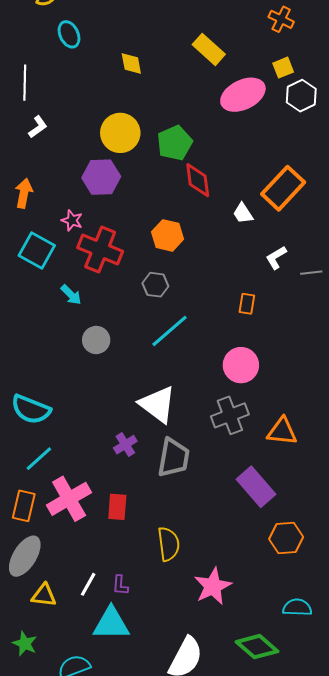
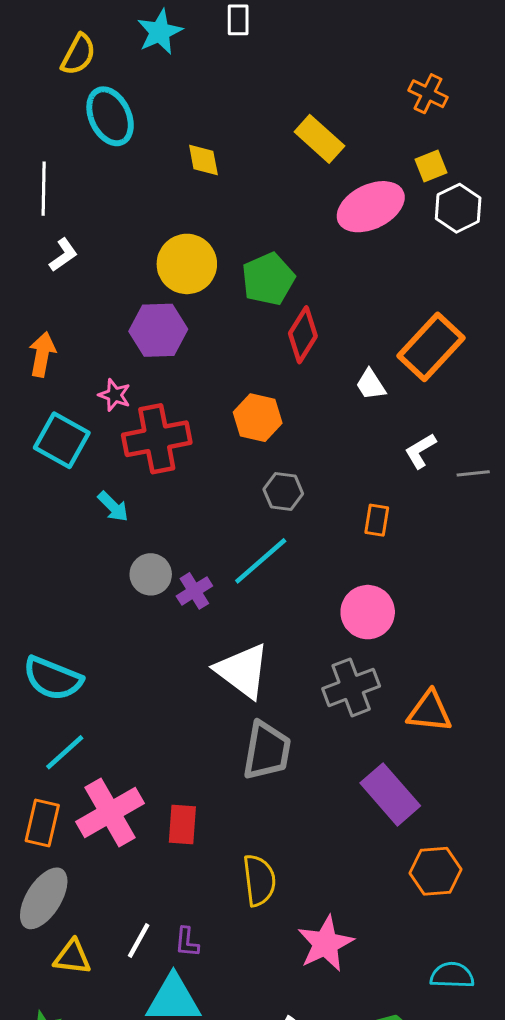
cyan ellipse: (69, 34) -> (110, 116), size x1.4
red diamond: (198, 180) -> (303, 335), turned 39
red cross: (100, 250) -> (157, 439), turned -33
gray hexagon: (155, 285) -> (283, 492), moved
purple cross: (125, 445) -> (194, 591), moved

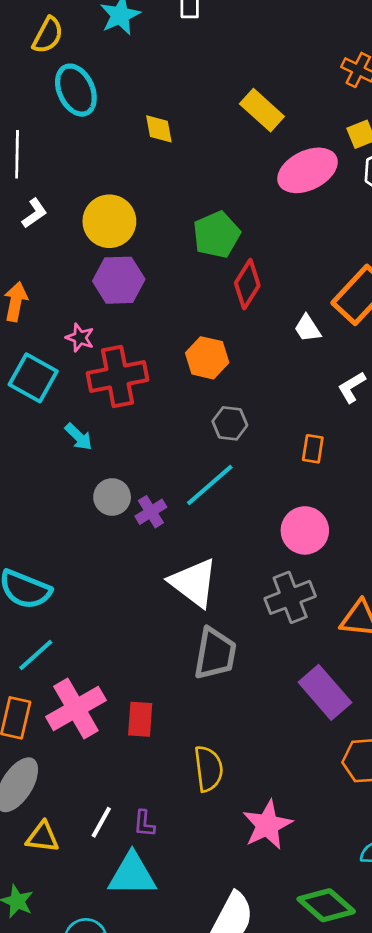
yellow circle: (187, 264) -> (109, 221), moved

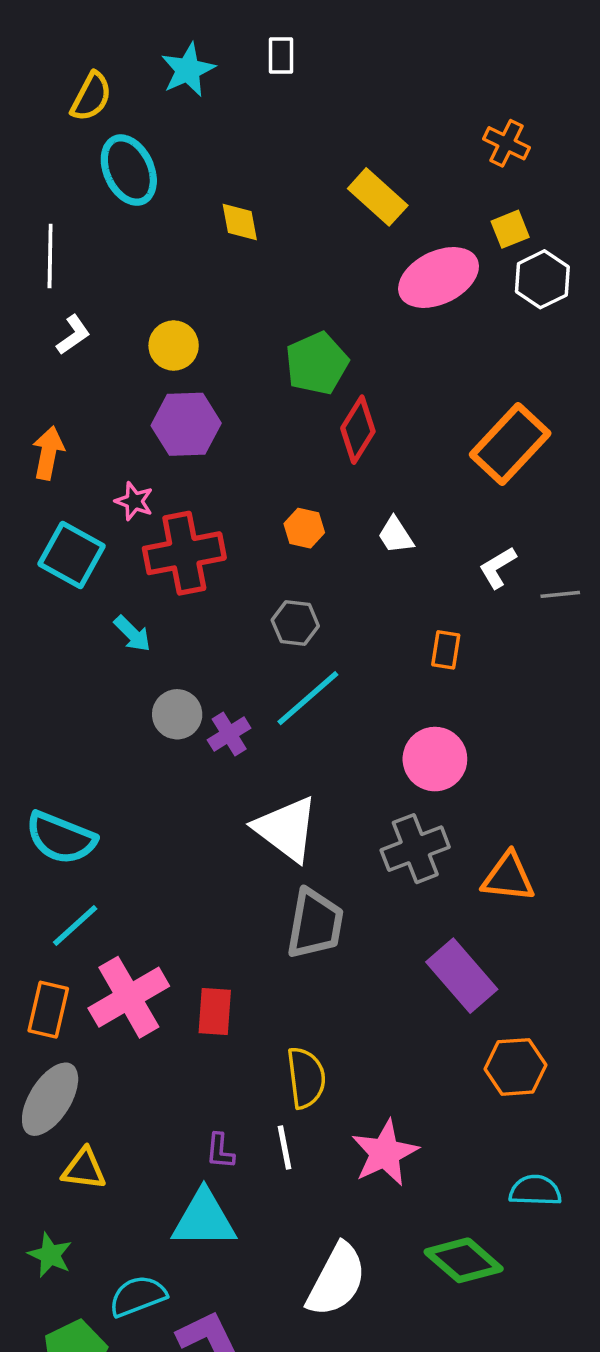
yellow circle: (109, 221) -> (174, 346), size x0.7
white trapezoid: (307, 328) -> (396, 535), moved
orange hexagon: (207, 358) -> (304, 528), size x0.7
gray hexagon: (230, 423) -> (295, 623), moved
white line: (101, 822) -> (285, 1148), moved, turned -40

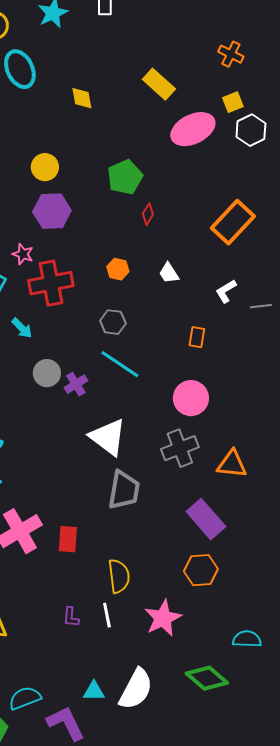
red diamond: (358, 430) -> (148, 214), size x0.6
cyan line: (308, 698) -> (120, 364), turned 75
orange hexagon: (515, 1067) -> (201, 570), moved
cyan triangle: (204, 1219) -> (94, 691), moved, size x0.6

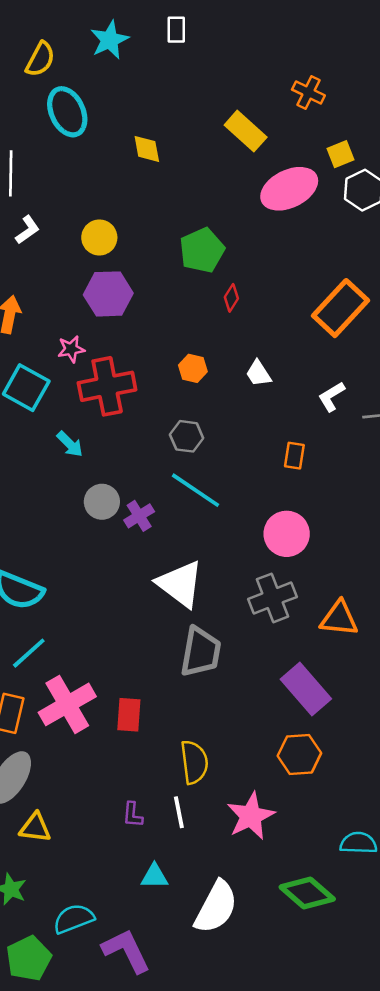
orange cross: (231, 54) -> (308, 93), moved
pink star: (23, 254) -> (71, 349), turned -30
cyan triangle: (94, 691) -> (154, 876), moved

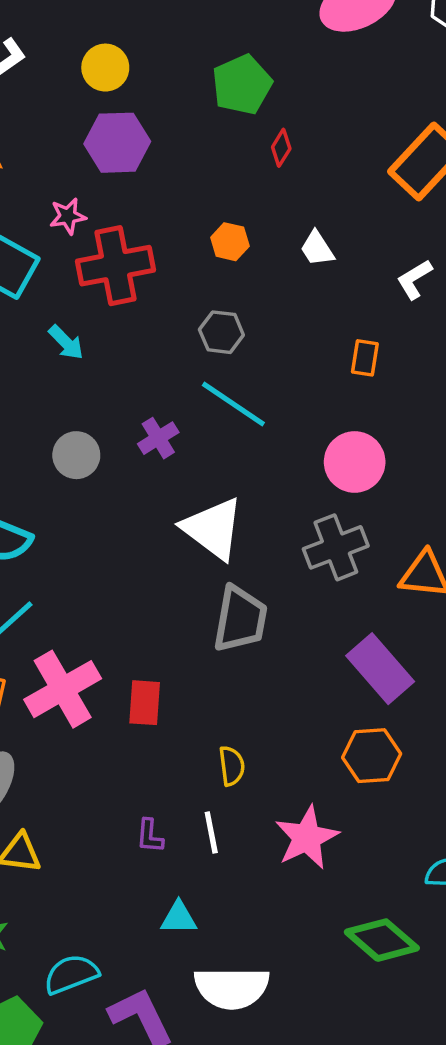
gray circle: (102, 502) -> (76, 455), moved
yellow semicircle: (194, 762) -> (232, 766), size x0.7
white semicircle: (216, 907) -> (232, 988), moved, turned 62

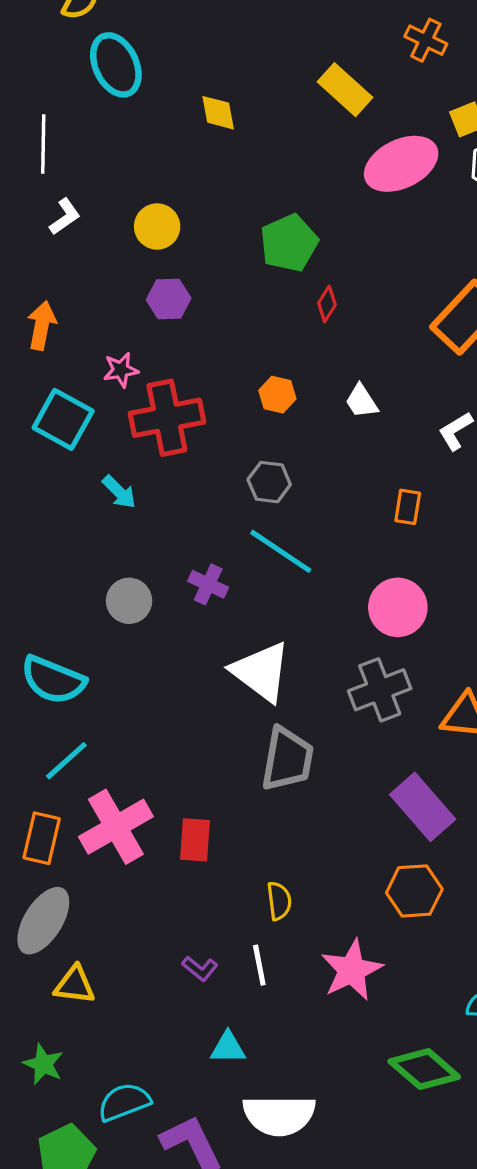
purple hexagon: (117, 143) -> (169, 299), size x0.7
purple cross: (158, 438) -> (208, 584), turned -33
purple L-shape: (150, 836) -> (200, 968), turned -56

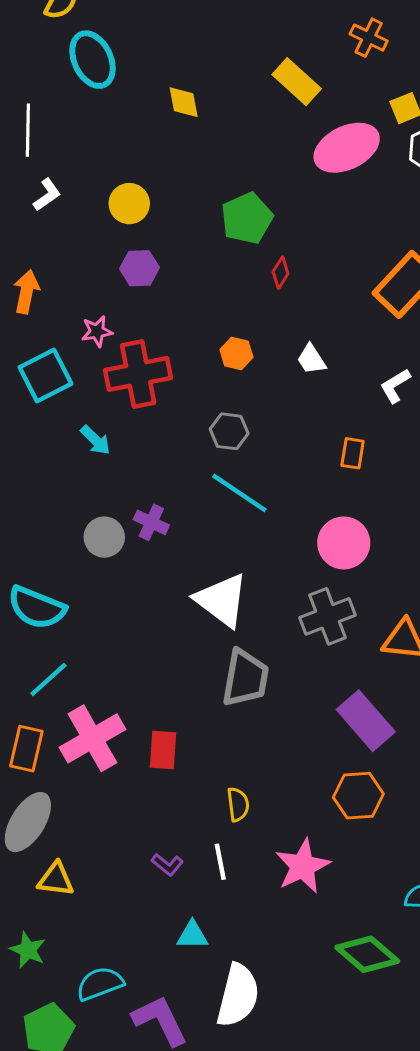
cyan square: (63, 419) -> (45, 375), turned 34
purple cross: (208, 584) -> (151, 522), moved
white semicircle: (279, 1115) -> (238, 995), turned -76

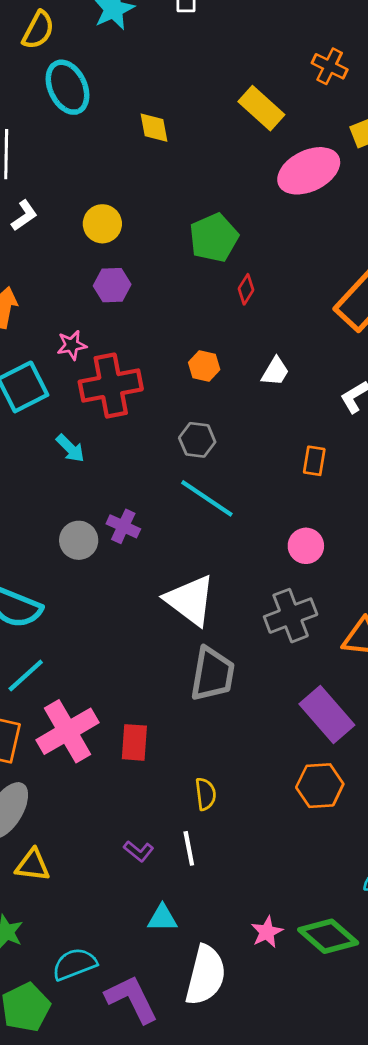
white trapezoid: (311, 359) -> (275, 372), turned -116
pink circle: (344, 543) -> (306, 546), size x0.7
pink star: (303, 866) -> (267, 932), moved, size x0.6

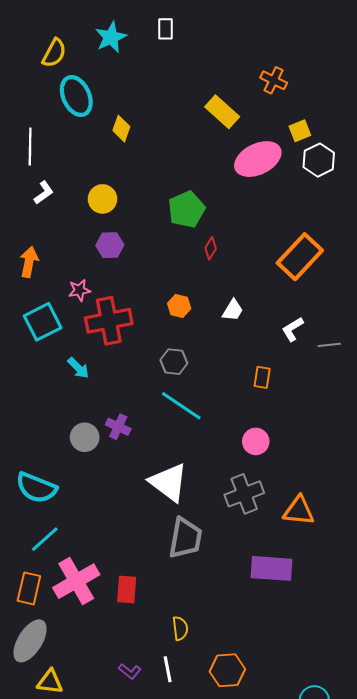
yellow diamond: (154, 128) -> (121, 129), moved, turned 30
purple rectangle: (327, 715) -> (272, 568), turned -45
orange hexagon: (320, 786) -> (227, 670), moved

